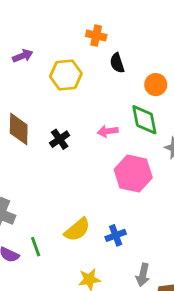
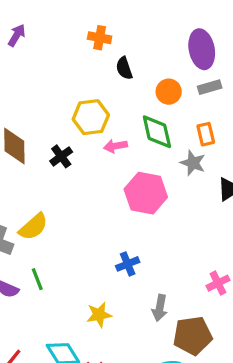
purple arrow: (23, 56) -> (17, 35), moved, turned -36
yellow hexagon: (66, 75) -> (91, 117), moved
yellow semicircle: (77, 230) -> (33, 227), moved

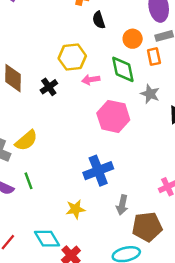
orange rectangle: (206, 134) -> (154, 57), moved
blue cross: (128, 264) -> (98, 171), size x1.6

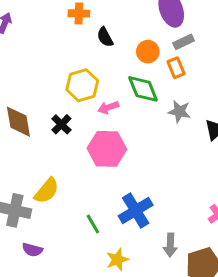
pink hexagon: (113, 116) -> (107, 149), moved
green line: (28, 181) -> (93, 224), moved

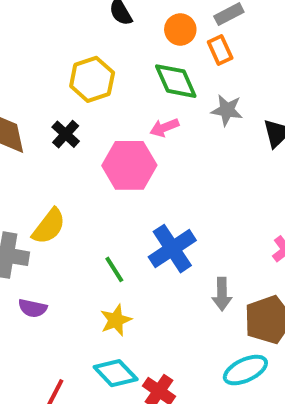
pink arrow: (108, 107) -> (164, 128), moved
yellow star: (117, 260) -> (116, 320), moved

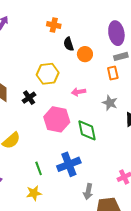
orange circle: (180, 29) -> (85, 54), moved
green diamond: (176, 81) -> (87, 130), moved
pink arrow: (164, 128) -> (79, 92), moved

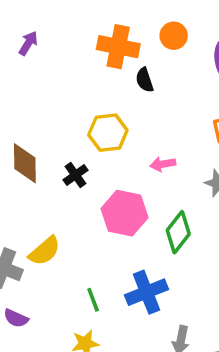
orange cross: (54, 25) -> (118, 47), size x1.6
orange circle: (85, 54) -> (174, 36), moved
green diamond: (87, 130) -> (178, 232), turned 50

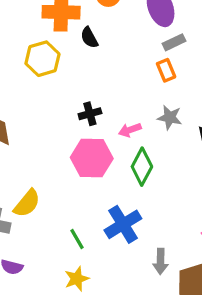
yellow hexagon: (108, 133) -> (42, 59), moved
pink arrow: (163, 164) -> (130, 130), moved
black cross: (75, 175) -> (90, 114), moved, turned 30

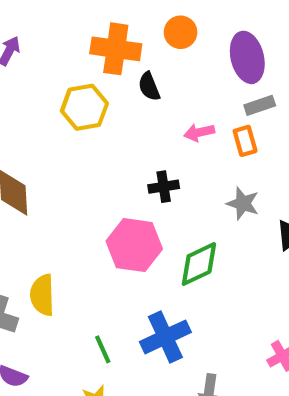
black cross: (90, 114) -> (164, 187), moved
pink arrow: (130, 130) -> (199, 132), moved
green diamond: (142, 167) -> (199, 264), turned 30
yellow semicircle: (27, 203) -> (42, 295), turned 132

